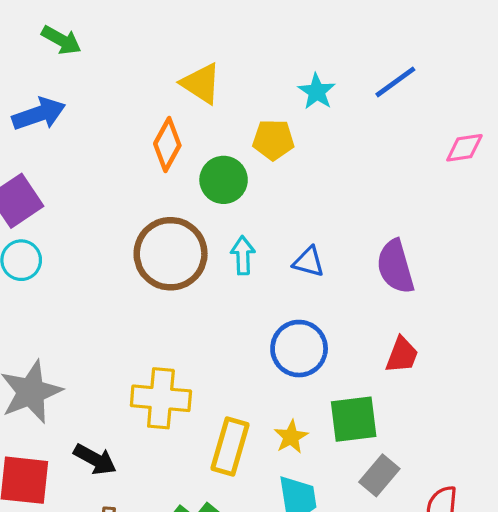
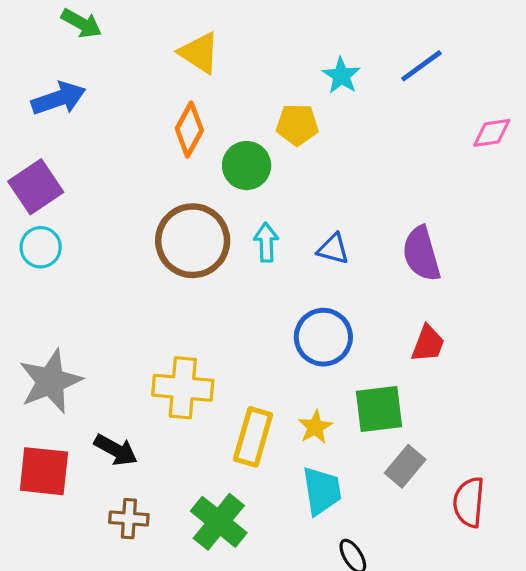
yellow triangle: (201, 84) -> (199, 53), moved

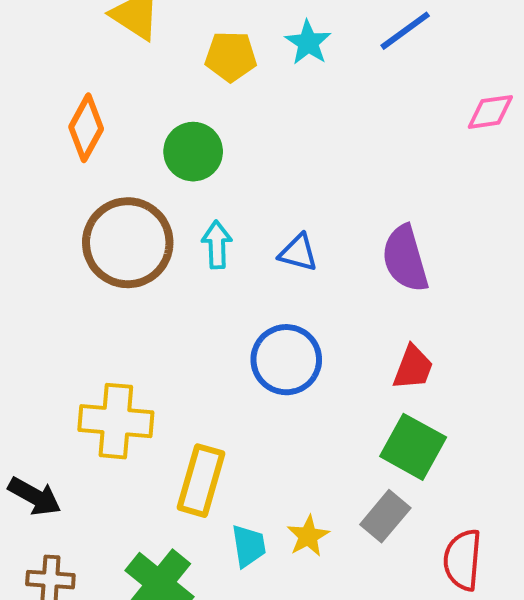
yellow pentagon: (297, 125) -> (231, 56), moved
orange diamond: (189, 130) -> (86, 128), moved
green square: (379, 409) -> (413, 447), moved, turned 36
yellow star: (315, 427) -> (308, 536), moved
cyan trapezoid: (322, 491) -> (249, 546), moved, size x0.7

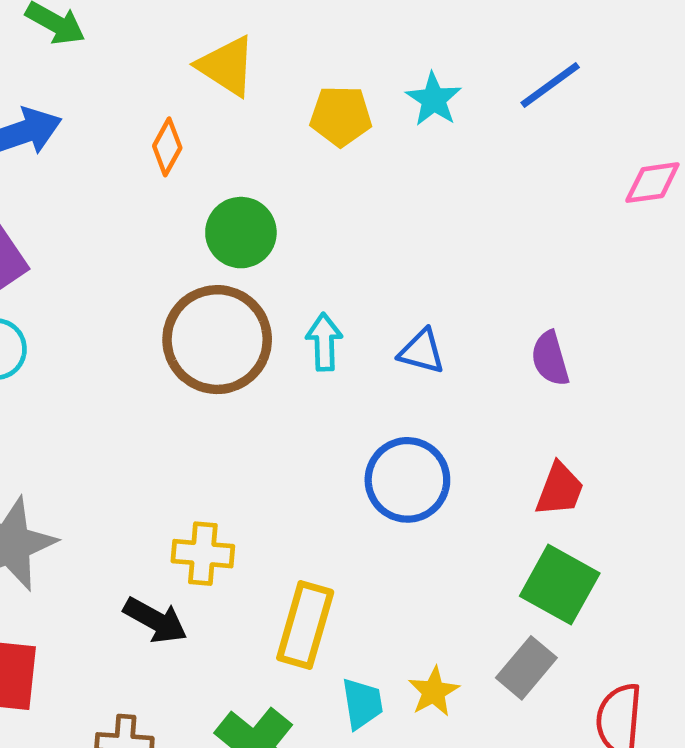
orange diamond: (86, 128) -> (167, 147), moved, size x0.7
green circle: (193, 152) -> (241, 233), moved
purple semicircle: (405, 259) -> (550, 359), size x0.7
yellow cross: (116, 421) -> (203, 554), size x0.7
black arrow: (35, 496) -> (155, 620), moved

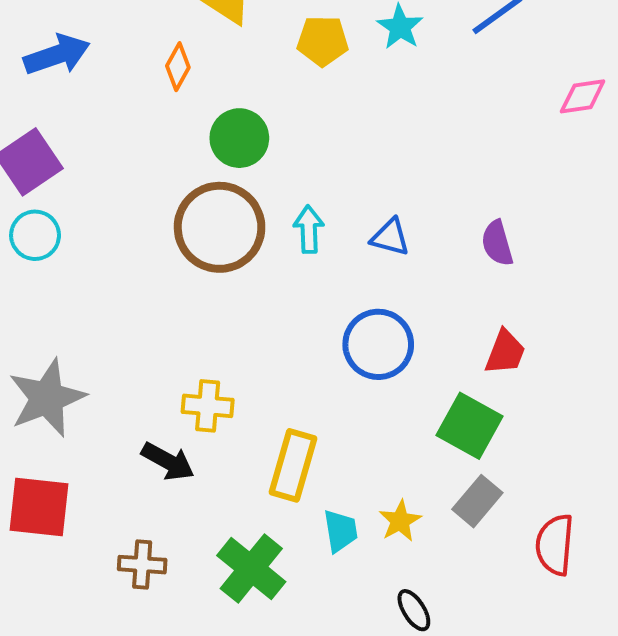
green square: (560, 585) -> (469, 426), moved

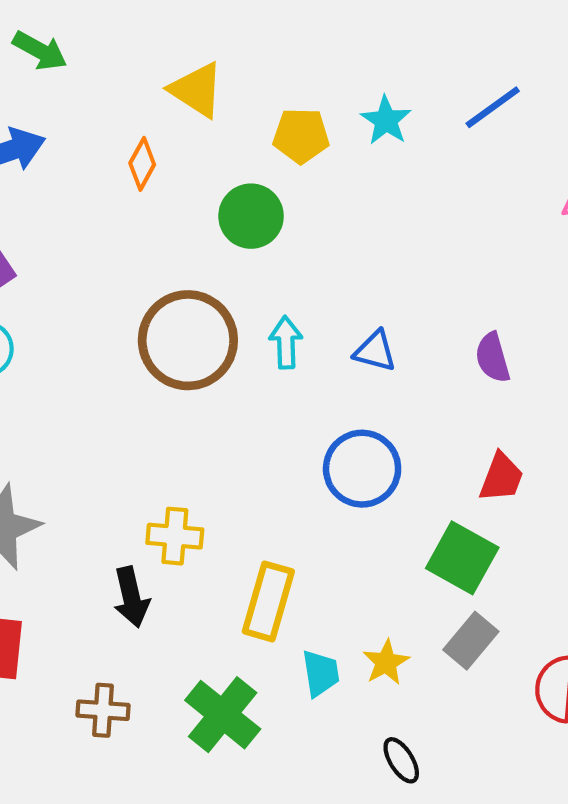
green circle: (239, 138) -> (251, 216), moved
black arrow: (168, 461) -> (131, 597), turned 48

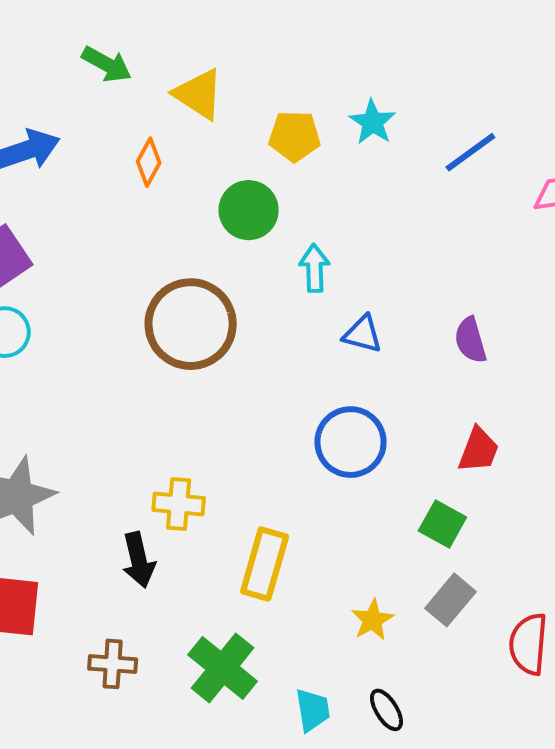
green arrow: (40, 51) -> (107, 64), moved
blue line: (493, 107) -> (470, 152), moved
cyan arrow: (286, 342) -> (315, 268), moved
green square: (462, 558) -> (442, 524), size x0.7
cyan trapezoid: (321, 673) -> (313, 710), moved

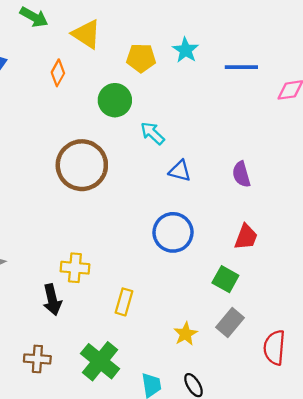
blue line: (470, 152) -> (241, 67), turned 36
cyan arrow: (315, 268) -> (152, 133), turned -45
yellow rectangle: (265, 564) -> (124, 302), size x0.7

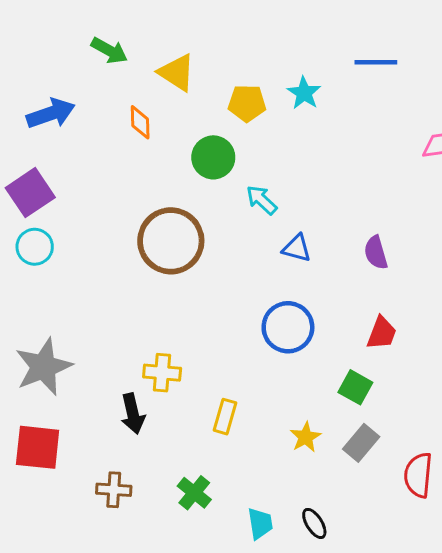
blue line: (241, 67) -> (376, 62), moved
orange diamond: (58, 73) -> (140, 122), turned -30
yellow star: (186, 334) -> (306, 437), moved
green cross: (100, 361) -> (194, 493), size x0.7

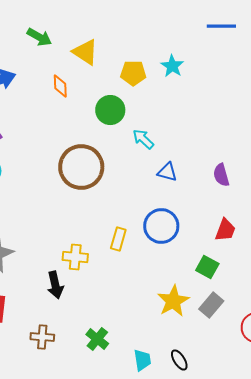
blue line: (376, 62) -> (221, 26), moved
yellow rectangle: (225, 417) -> (118, 239), moved
yellow star: (306, 437) -> (173, 301), size x1.5

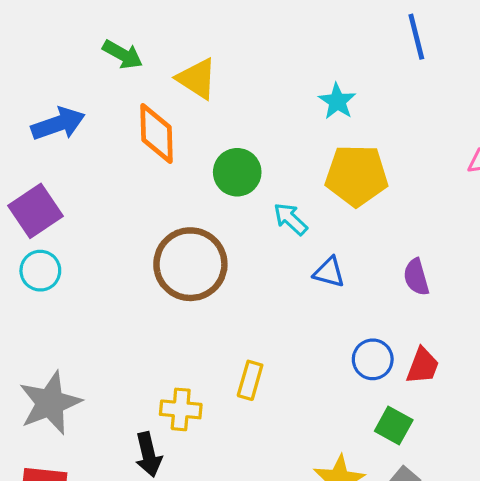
blue line: (221, 26) -> (416, 37), turned 76
yellow pentagon: (133, 73) -> (357, 175), moved, size x1.5
orange diamond: (60, 86) -> (157, 133), size x1.6
blue circle: (161, 226) -> (373, 359), moved, size x0.7

